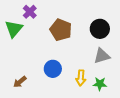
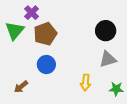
brown pentagon: (61, 30) -> (45, 34), moved, turned 30
blue circle: (53, 69) -> (46, 65), moved
green star: (100, 84) -> (116, 89), moved

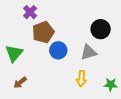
green triangle: (15, 31) -> (14, 53), moved
gray triangle: (108, 59) -> (88, 52), moved
blue circle: (46, 65) -> (58, 50), moved

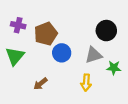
purple cross: (30, 12) -> (18, 25), moved, turned -32
brown arrow: (20, 83) -> (40, 84), moved
green star: (111, 85) -> (114, 68), moved

